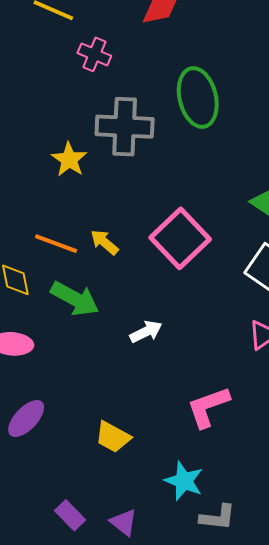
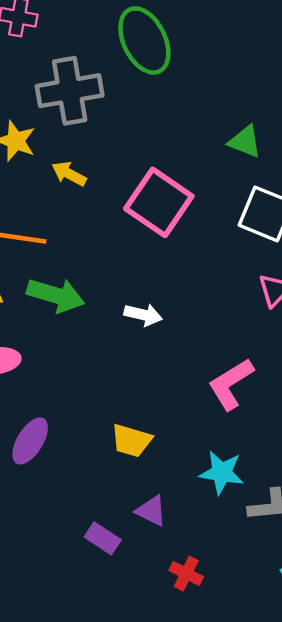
yellow arrow: (104, 242) -> (69, 174), moved
white arrow: (146, 332) -> (143, 315), turned 52
purple triangle: (124, 522) -> (151, 511), moved

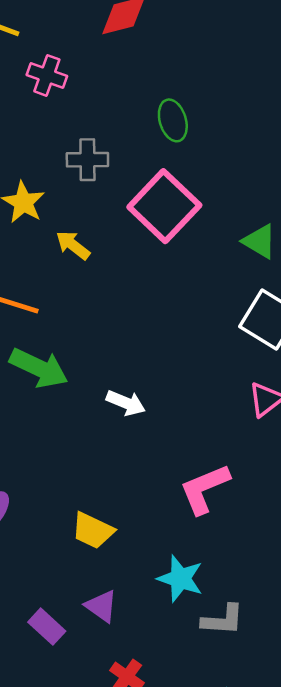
green ellipse: (144, 40) -> (173, 120), size x0.6
gray cross: (70, 91) -> (87, 160), size x0.6
pink square: (159, 202) -> (164, 206), moved

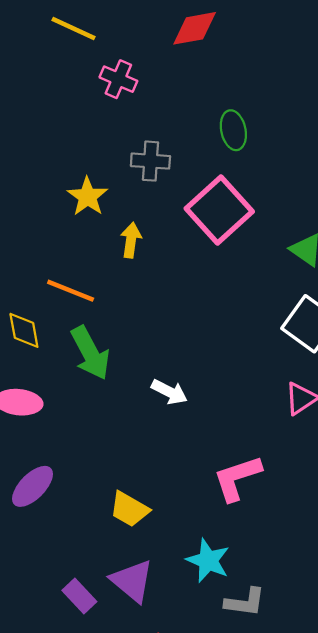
yellow arrow: (73, 245) -> (131, 240), turned 56
green arrow: (39, 368) -> (90, 353), turned 32
purple triangle: (101, 606) -> (132, 581), size x1.4

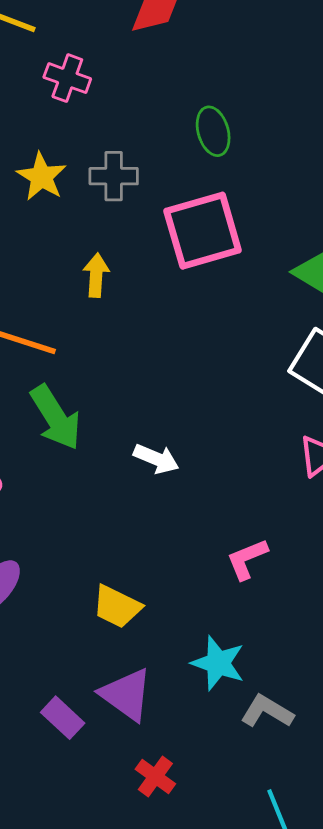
yellow star: (87, 197) -> (41, 177), moved
pink square: (219, 210) -> (203, 231), turned 30
pink L-shape: (237, 478) -> (247, 559), size x0.7
gray L-shape: (245, 602) -> (267, 711), turned -153

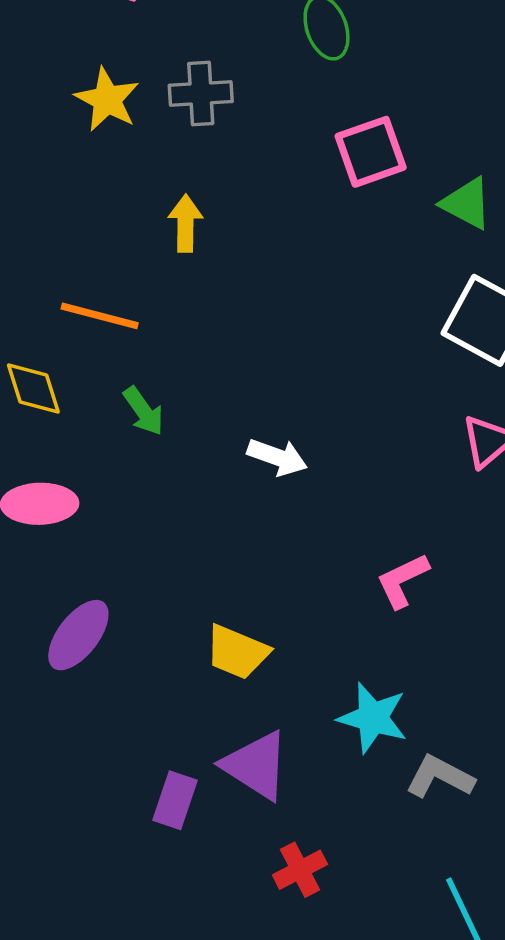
pink square: (203, 231) -> (371, 152), moved, size x0.7
green arrow: (56, 418) -> (144, 411), size x0.6
purple rectangle: (63, 718) -> (175, 800), turned 69
red cross: (155, 776) -> (300, 870), turned 30

